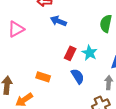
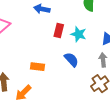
red rectangle: (70, 53) -> (59, 30), moved

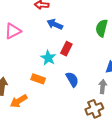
cyan star: (79, 34) -> (48, 58), moved

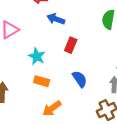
cyan star: (48, 58) -> (37, 56), moved
orange arrow: (19, 101) -> (52, 108), moved

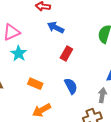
cyan star: (37, 56) -> (19, 53), moved

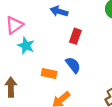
blue semicircle: (71, 86) -> (73, 65), moved

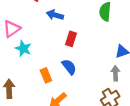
orange rectangle: (49, 74) -> (46, 75), turned 56

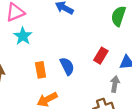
red rectangle: (71, 39) -> (101, 56), moved

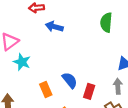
red rectangle: (101, 56) -> (89, 91), moved

